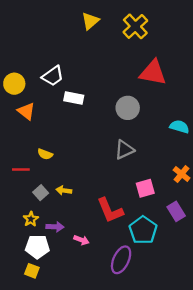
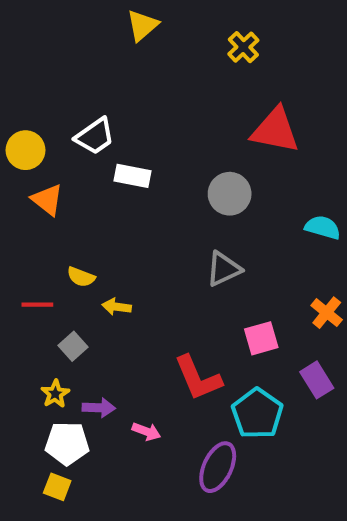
yellow triangle: (90, 21) -> (142, 25), moved
yellow cross: (135, 26) -> (243, 47), size x0.7
yellow arrow: (64, 190) -> (117, 307), moved

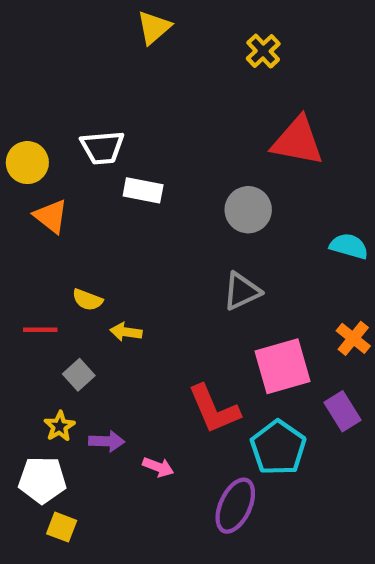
white trapezoid: (95, 136) -> (102, 148), turned 30
pink square: (261, 338) -> (282, 366), size x1.5
white pentagon: (67, 443) -> (42, 480), moved

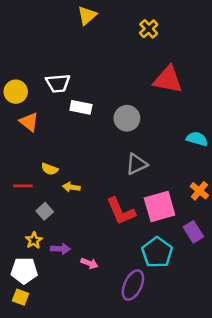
gray circle: (248, 210) -> (127, 118), moved
red L-shape: (214, 409) -> (121, 211), moved
yellow square: (62, 527) -> (21, 297), moved

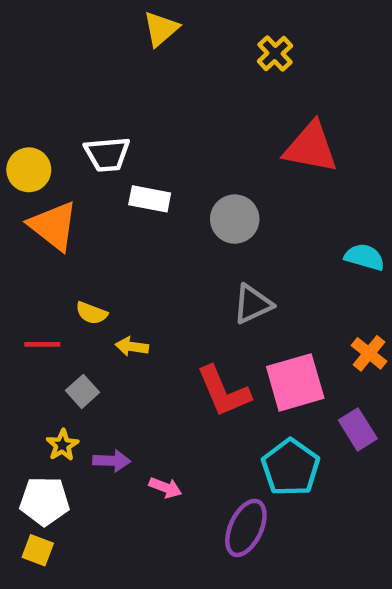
orange triangle: (29, 122) -> (53, 226), size x1.4

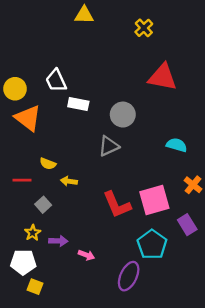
yellow triangle: (161, 29) -> (84, 15), turned 42
white trapezoid: (107, 154) -> (56, 81), turned 70
cyan semicircle: (365, 257) -> (177, 145), moved
gray triangle: (253, 304) -> (109, 146), moved
yellow square: (38, 550) -> (35, 287), moved

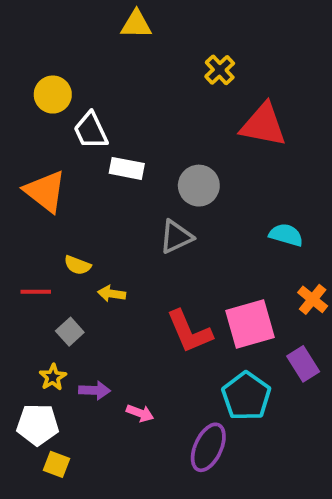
yellow cross: (144, 28) -> (220, 70), moved
yellow circle: (15, 89) -> (53, 95), moved

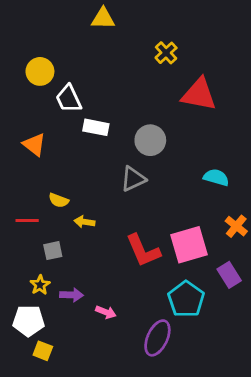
orange triangle: (45, 191) -> (34, 145), size x0.7
gray square: (70, 332) -> (53, 251), turned 30

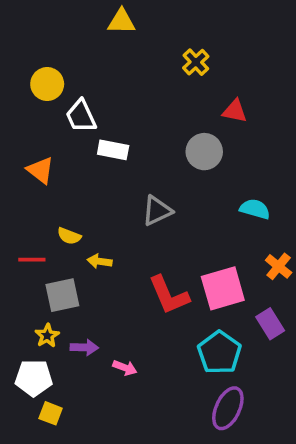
red triangle: (199, 94) -> (235, 111), size x0.6
gray circle: (150, 140) -> (204, 152), moved
gray square: (53, 251) -> (62, 295), size x1.5
purple ellipse: (157, 338) -> (228, 408), moved

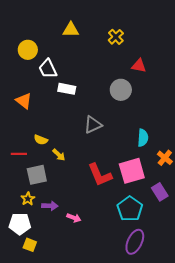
yellow triangle: (121, 22) -> (71, 30), moved
cyan semicircle: (255, 209) -> (143, 138), moved, turned 78
yellow arrow: (100, 261) -> (59, 155), turned -144

